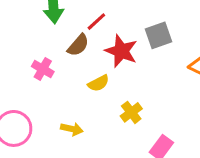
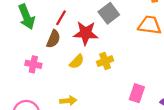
yellow cross: (131, 112) -> (105, 61), moved, turned 35

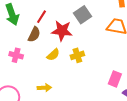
pink rectangle: (137, 93) -> (115, 79), moved

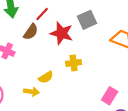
yellow semicircle: (53, 55) -> (46, 77), moved

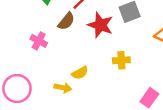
yellow cross: (74, 63) -> (121, 60), moved

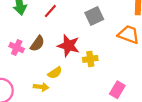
brown semicircle: (66, 21) -> (37, 44), moved
red star: (100, 25) -> (69, 46), moved

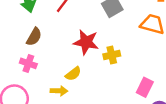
brown semicircle: (37, 44) -> (34, 37), moved
pink cross: (17, 48) -> (28, 63), moved

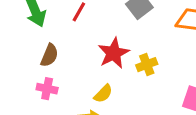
red star: (86, 42) -> (114, 53), turned -30

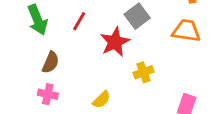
red star: (114, 53) -> (115, 42), moved

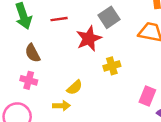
red line: (79, 21) -> (59, 19), turned 49
brown semicircle: (51, 62) -> (33, 53), turned 126

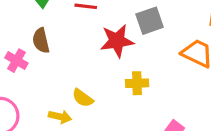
pink cross: (29, 80) -> (16, 61), moved
yellow semicircle: (75, 87) -> (83, 98), turned 63

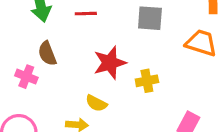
gray square: (150, 21) -> (150, 18), turned 32
red star: (117, 41) -> (110, 63), moved

